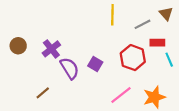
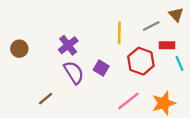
yellow line: (112, 15) -> (119, 33), moved
purple cross: (51, 49) -> (68, 45), moved

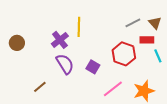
brown triangle: (176, 15) -> (155, 23), moved
yellow line: (119, 33) -> (79, 27), moved
purple square: (101, 68) -> (93, 67), moved

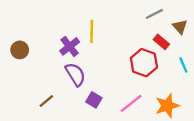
gray line: (133, 23) -> (154, 14), moved
red rectangle: (147, 40) -> (161, 42), moved, turned 40
purple square: (93, 67) -> (94, 100), moved

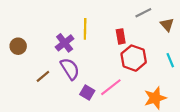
red rectangle: (161, 42) -> (121, 36), moved, turned 40
brown line: (46, 101) -> (43, 76), moved
pink line: (131, 103) -> (111, 87), moved

